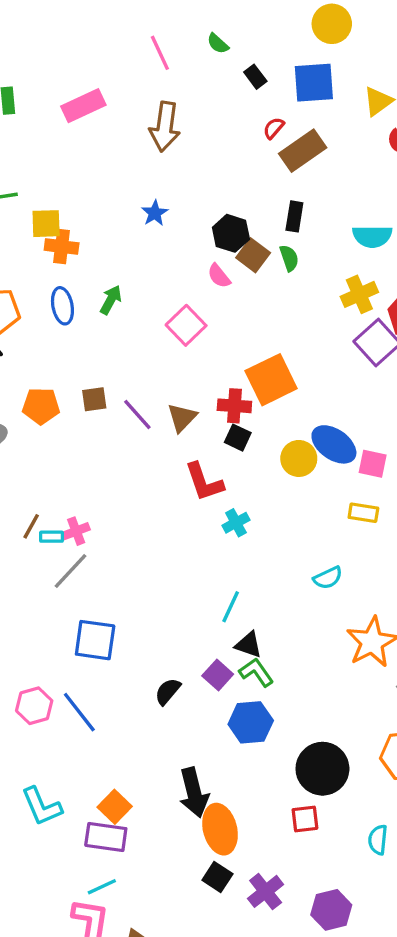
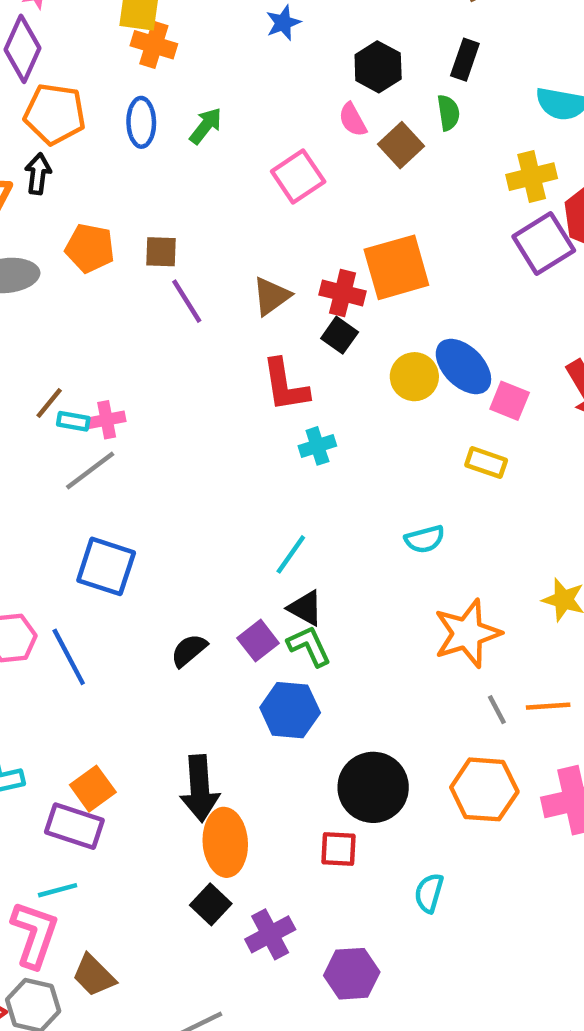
brown square: (253, 255) -> (401, 145), moved
purple line: (137, 414) -> (187, 301), moved

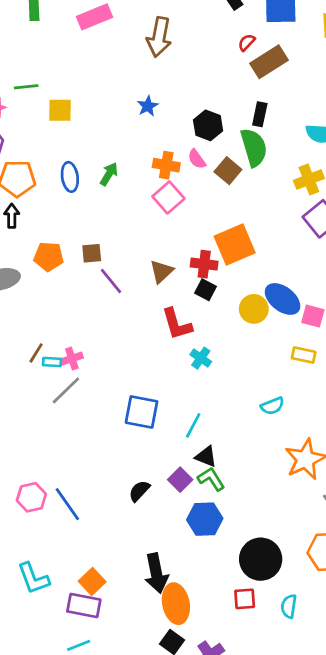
orange cross: (154, 45) -> (166, 165), moved
green semicircle: (448, 113) -> (254, 147), size x1.8
cyan cross: (317, 446) -> (201, 358), turned -30
blue square: (106, 566) -> (142, 412), moved
cyan semicircle: (429, 893) -> (289, 606), moved

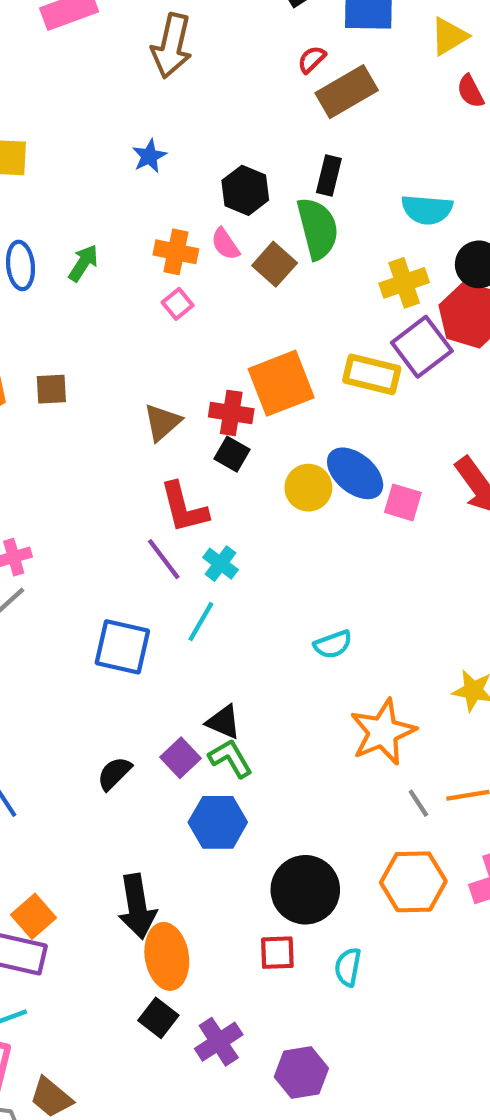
pink square: (168, 197) -> (178, 304), size x0.6
purple line: (111, 281) -> (164, 559), moved
yellow rectangle: (304, 355) -> (372, 374), moved, size x1.4
cyan line: (193, 425) -> (201, 622), moved

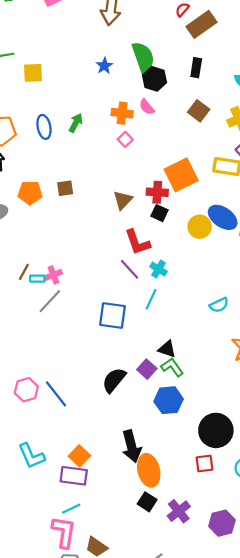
green semicircle: (318, 228) -> (143, 57), moved
brown square: (275, 264) -> (199, 111), moved
black semicircle: (114, 773) -> (114, 380), size x1.4

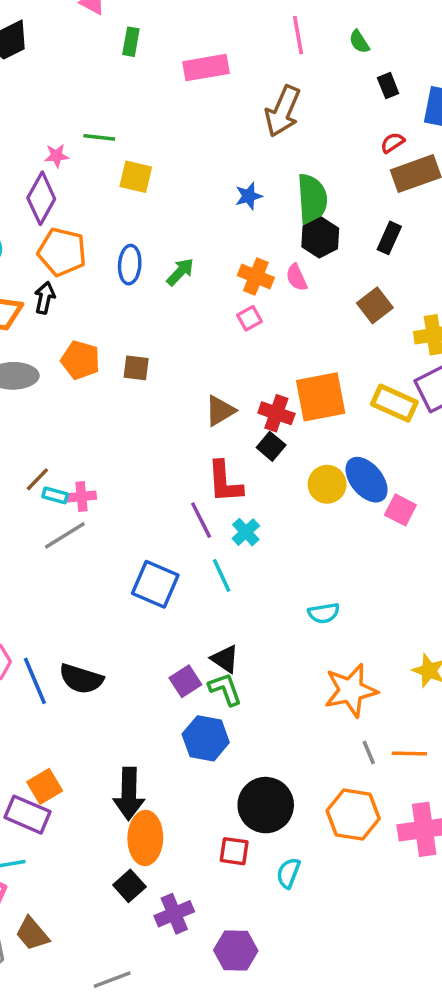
cyan line: (151, 299) -> (222, 575), turned -65
black semicircle: (114, 380) -> (81, 679), moved, turned -128

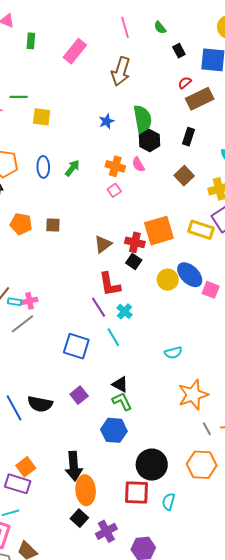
pink rectangle: (206, 68) -> (75, 51), turned -35
purple square: (185, 681) -> (79, 395), moved
red square: (234, 851) -> (137, 492), size x1.5

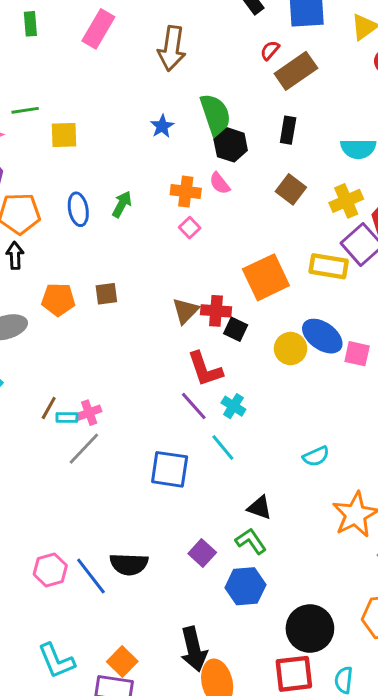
red cross: (135, 242) -> (216, 311), moved
black triangle: (120, 384) -> (260, 508), moved
purple square: (79, 395) -> (202, 553), moved

